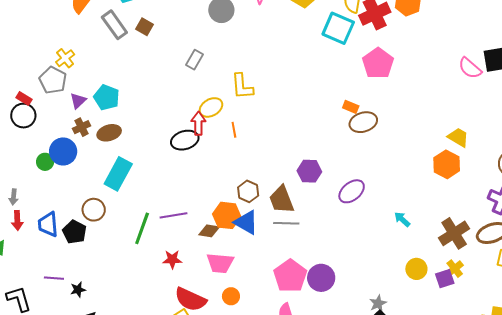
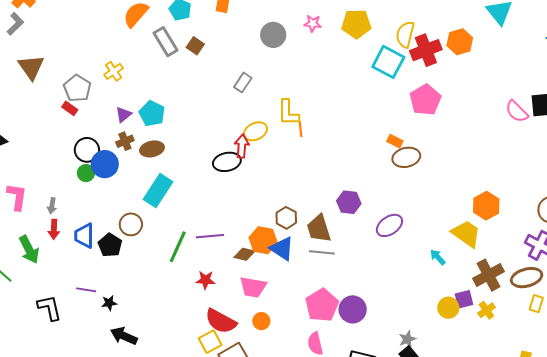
gray pentagon: (53, 80) -> (77, 88), moved
black circle: (23, 116) -> (87, 150), moved
orange line: (234, 130) -> (301, 129), moved
yellow trapezoid: (458, 137) -> (466, 234), moved, size x1.4
purple square: (445, 279) -> (464, 299), moved

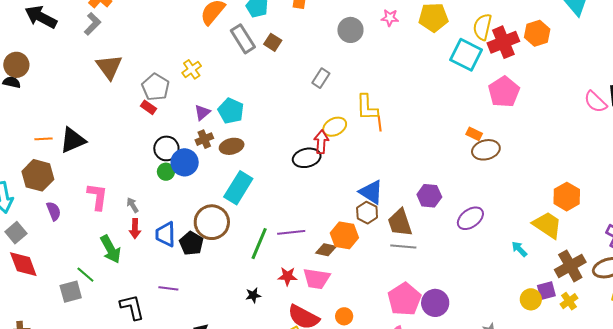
gray arrow: (52, 206) -> (133, 205), turned 140
brown circle: (131, 224) -> (212, 222), size x1.5
blue triangle: (282, 249) -> (371, 192), moved
pink trapezoid: (253, 287) -> (316, 279), moved
black star: (109, 303) -> (253, 295), moved

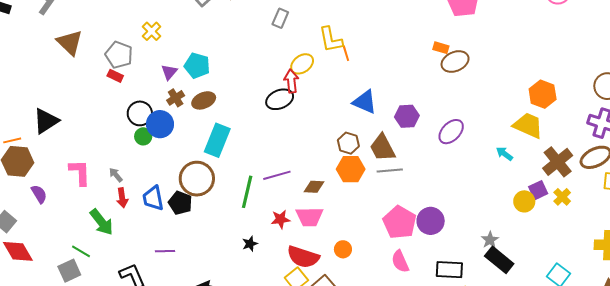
orange line: (44, 139) -> (12, 140), moved
blue triangle: (371, 192) -> (365, 102), moved
orange hexagon: (344, 235) -> (351, 169), moved

